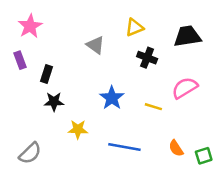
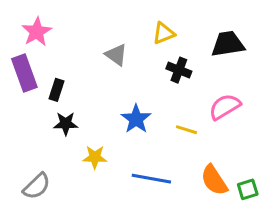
purple rectangle: (20, 60) -> (24, 73), size x1.6
orange semicircle: (176, 148) -> (214, 180), size x1.5

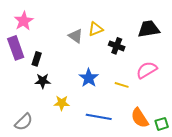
yellow triangle: (164, 33) -> (96, 29), moved

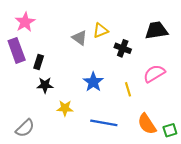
yellow line: (122, 85) -> (128, 89), turned 56

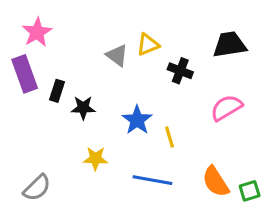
black star: (45, 85) -> (83, 108), moved
yellow line: (128, 89) -> (169, 137), moved

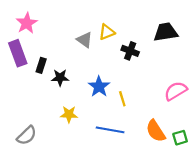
pink semicircle: (226, 108) -> (176, 91), moved

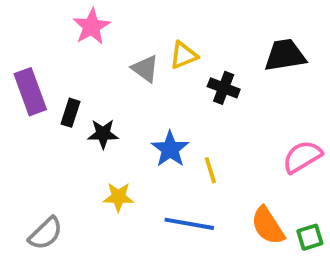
pink star: (27, 23) -> (92, 27), moved

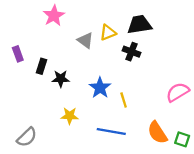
black trapezoid: (285, 55) -> (139, 25), moved
purple rectangle: (30, 92) -> (18, 54), size x0.6
green square: (310, 237) -> (182, 139), turned 35

